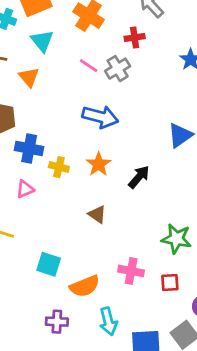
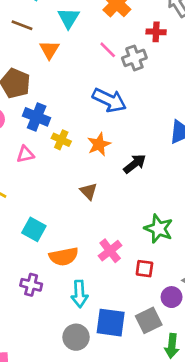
pink cross: (131, 271) -> (110, 251), turned 30

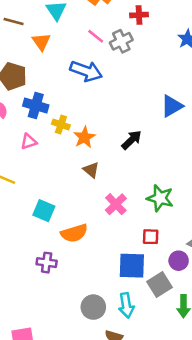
blue arrow: (109, 100) -> (86, 71), moved
orange star: (99, 144) -> (84, 137), moved
pink cross: (110, 251) -> (116, 204), moved
cyan arrow: (79, 294) -> (126, 305), moved
blue square: (111, 323) -> (132, 266), moved

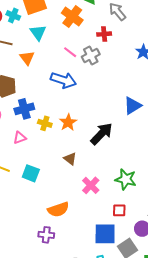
blue cross: (36, 106) -> (24, 109), turned -30
orange star: (84, 137) -> (68, 122), moved
black arrow: (132, 140) -> (102, 134), size x1.4
cyan square: (44, 211) -> (31, 173), moved
purple cross: (47, 263) -> (46, 235), moved

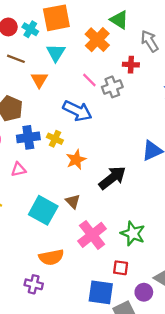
yellow cross: (45, 123) -> (55, 139), moved
cyan square: (31, 173) -> (43, 210), moved, size x1.4
pink cross: (91, 185) -> (92, 235), size x1.4

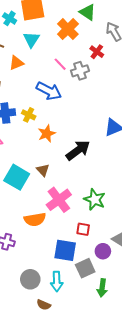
red cross: (131, 65) -> (97, 52), turned 32
orange triangle: (39, 80) -> (16, 63), turned 35
orange semicircle: (51, 257) -> (35, 219), moved

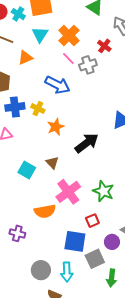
orange cross: (68, 29) -> (69, 36), moved
cyan square: (17, 177) -> (27, 170), size x0.7
red square: (83, 229) -> (92, 221), turned -32

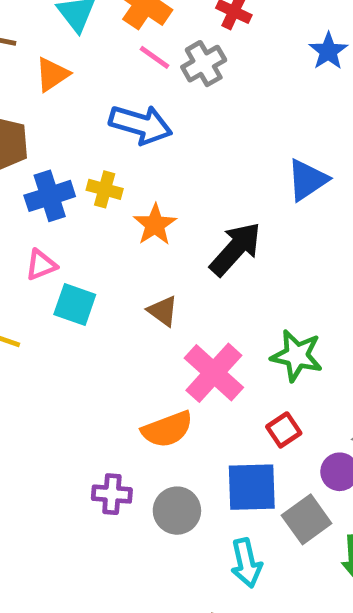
cyan square: (27, 170) -> (75, 304), moved
gray circle: (41, 270) -> (177, 511), moved

